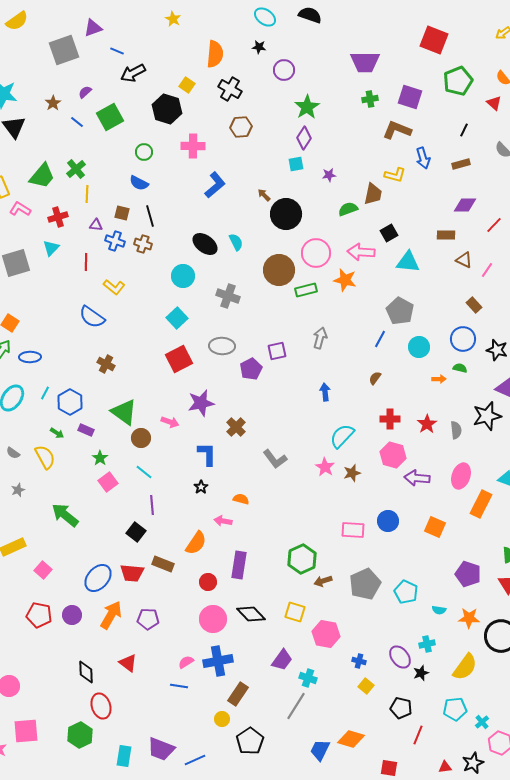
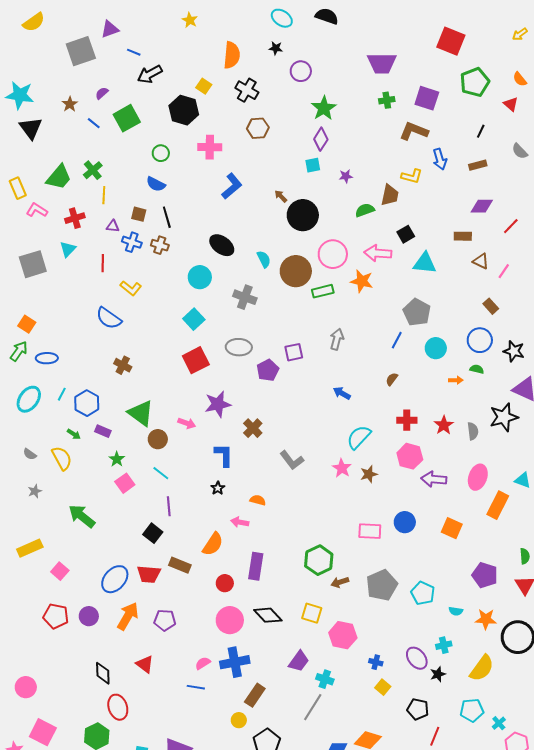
cyan semicircle: (236, 242) -> (264, 259), moved
blue arrow: (325, 392) -> (342, 393), turned -54
pink square: (26, 731) -> (43, 732), turned 32

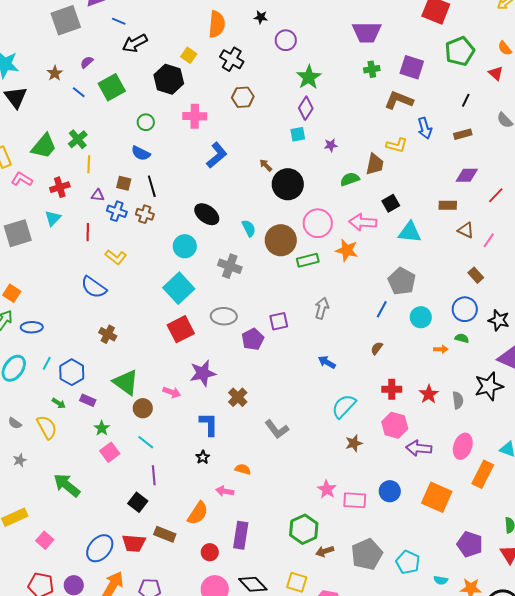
cyan square: (194, 319) -> (179, 288), size x1.4
pink star: (342, 468) -> (327, 489), moved
orange square: (452, 528) -> (437, 497), size x1.4

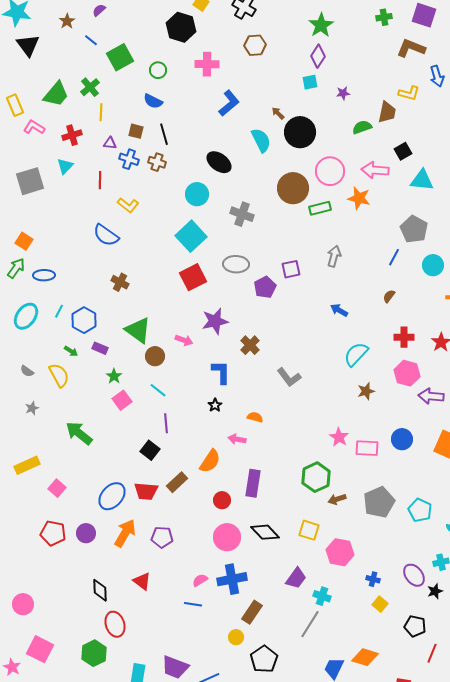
green square: (112, 87) -> (120, 57), moved
cyan semicircle: (249, 228) -> (261, 140), moved, size x1.4
brown rectangle: (165, 534) -> (177, 482), turned -65

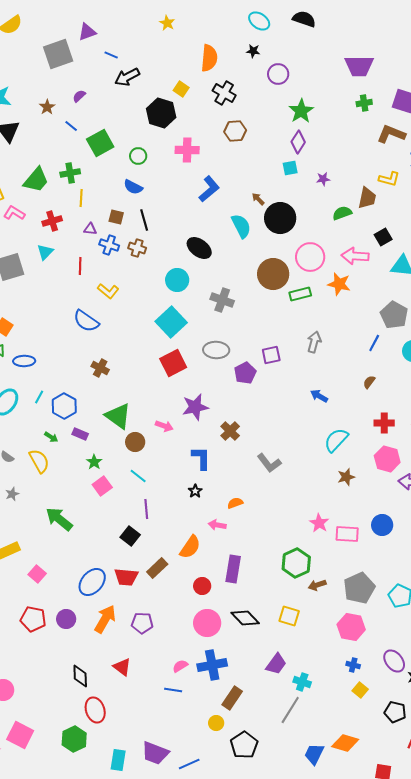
green cross: (90, 87) -> (70, 173), turned 30
orange semicircle: (255, 417) -> (235, 503), turned -35
pink hexagon: (340, 552) -> (351, 627), moved

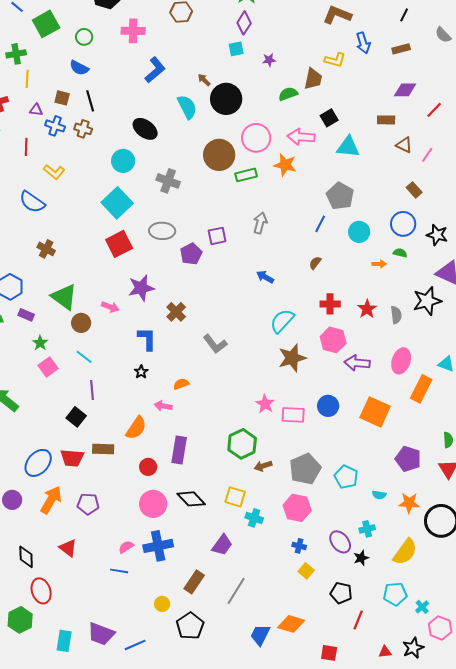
brown star: (346, 477) -> (292, 358), size x1.6
brown rectangle: (157, 568) -> (103, 449), turned 45
cyan cross: (302, 682) -> (254, 518), moved
brown rectangle: (232, 698) -> (194, 582), moved

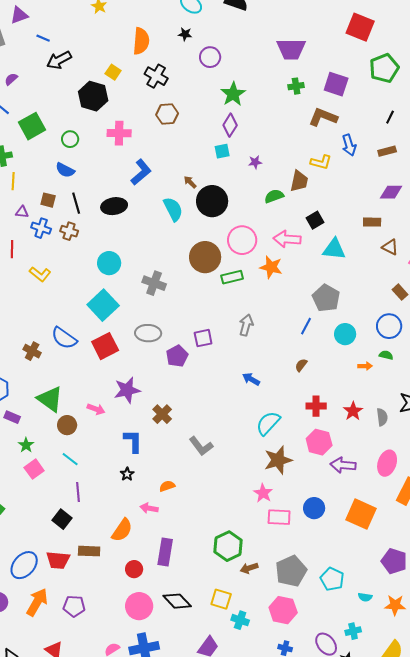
black ellipse: (145, 129) -> (114, 206), moved, turned -45
blue semicircle: (32, 202) -> (64, 338), moved
pink star: (265, 404) -> (263, 493), moved

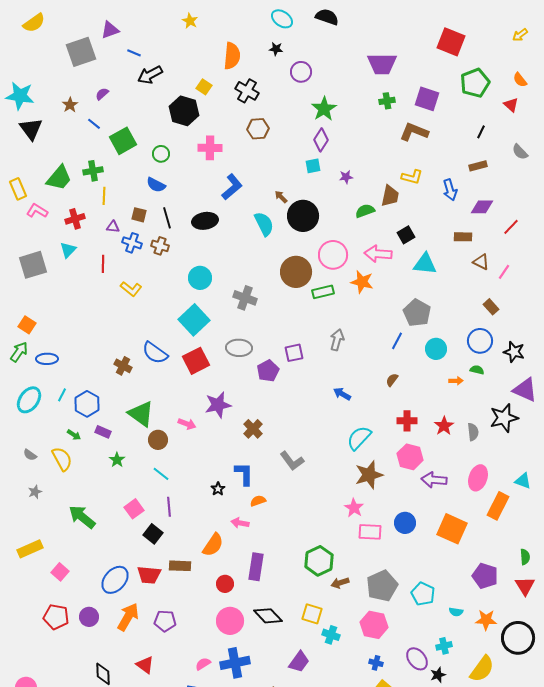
blue arrow: (349, 145) -> (450, 190), moved
blue L-shape: (133, 441) -> (244, 474), moved
pink square: (34, 469) -> (134, 509), moved

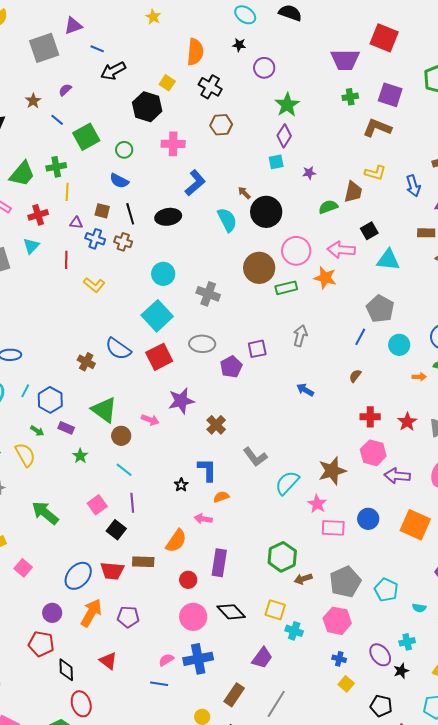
red square: (451, 42) -> (384, 38), moved
cyan semicircle: (359, 438) -> (287, 483), moved
red pentagon: (56, 617) -> (41, 644), moved

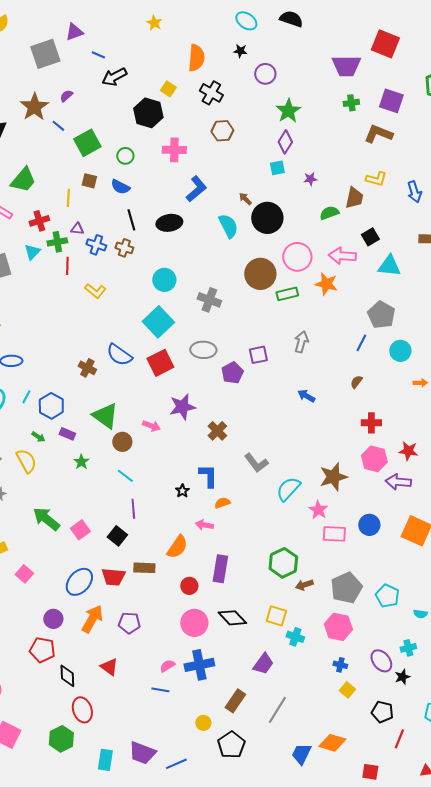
brown star: (33, 101) -> (34, 107), size x1.8
green cross: (56, 167) -> (57, 242), moved
brown square: (102, 211) -> (89, 181), moved
red star: (407, 422) -> (408, 451), moved, turned -30
pink square: (97, 505) -> (80, 530), moved

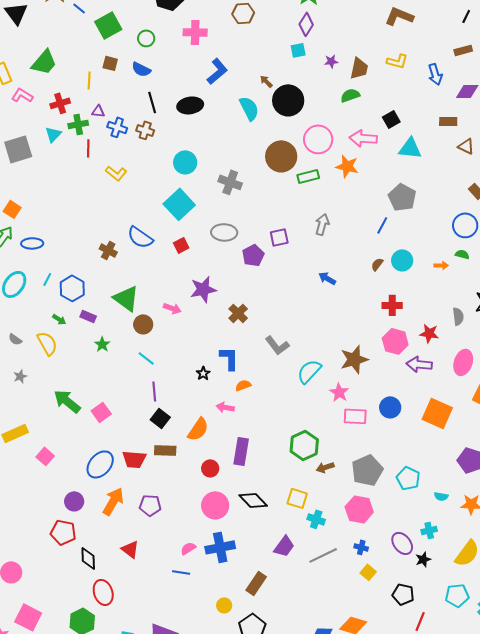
brown trapezoid: (354, 198) -> (359, 68), moved
cyan circle: (400, 351) -> (402, 260), moved
red square: (160, 363) -> (181, 245), size x0.6
black square: (117, 536) -> (160, 418), moved
gray line: (277, 710) -> (323, 555), moved, turned 32

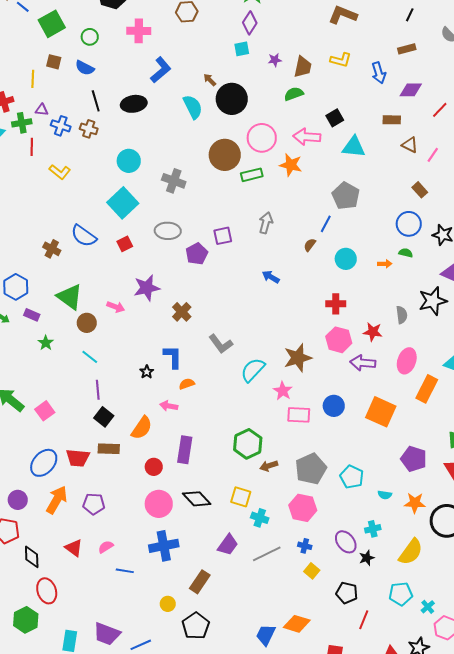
brown semicircle: (377, 264) -> (310, 245), moved
pink semicircle: (188, 548) -> (106, 547), moved

